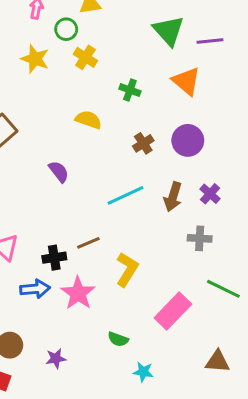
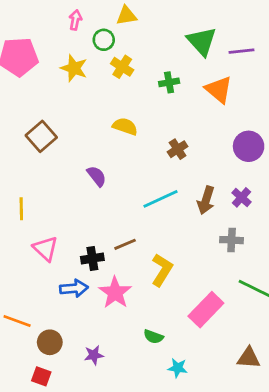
green cross: (130, 90) -> (169, 82), moved, turned -30
purple circle: (188, 140) -> (249, 146), moved

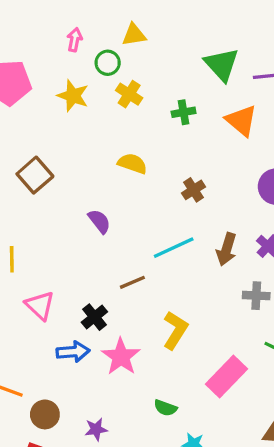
brown line: (125, 244) -> (132, 282), moved
black cross: (92, 258) -> (94, 317), turned -30

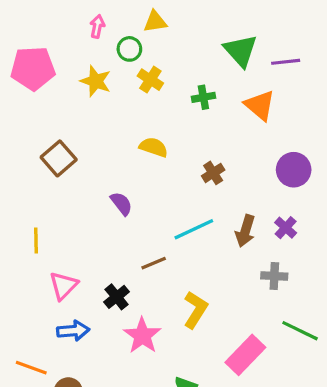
pink triangle: (40, 305) -> (63, 286), turned 32
blue arrow: (73, 352) -> (73, 331), moved

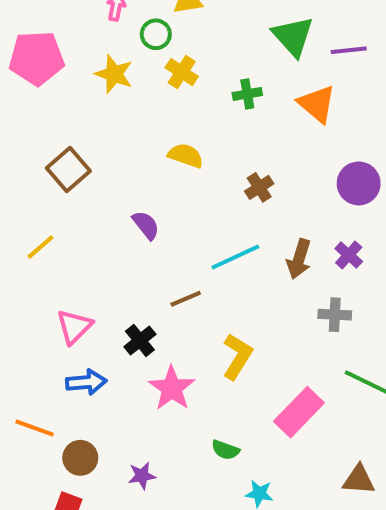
yellow line: (36, 241) -> (40, 247), moved, turned 50

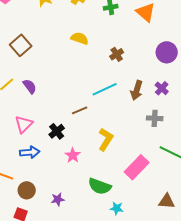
purple semicircle: (146, 225) -> (30, 86), moved
pink star: (172, 388) -> (73, 155), size x0.7
green semicircle: (225, 450) -> (100, 186), size x1.6

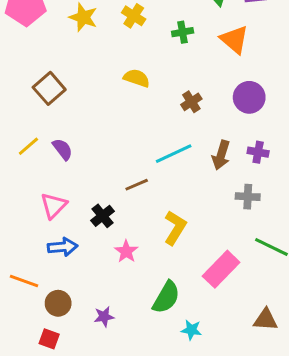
purple circle: (167, 52) -> (249, 97), moved
purple cross: (162, 88) -> (258, 152), turned -32
green semicircle: (100, 186) -> (166, 297), turned -80

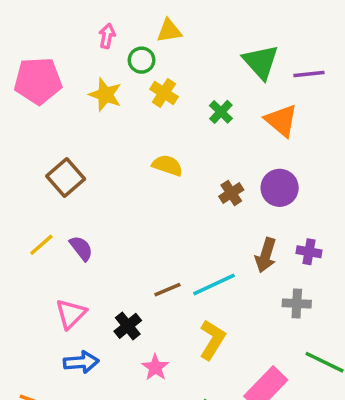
green cross: (183, 32) -> (221, 112), turned -36
purple circle: (249, 97) -> (280, 188), moved
cyan line: (174, 154) -> (214, 284), moved

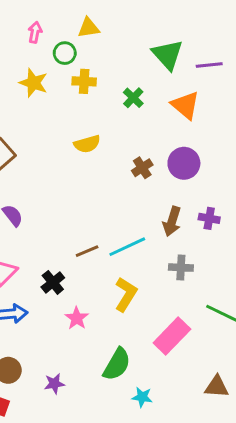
yellow cross: (164, 93) -> (84, 81), turned -30
yellow semicircle: (167, 165) -> (87, 144), turned 145
gray cross: (297, 303) -> (181, 268), moved

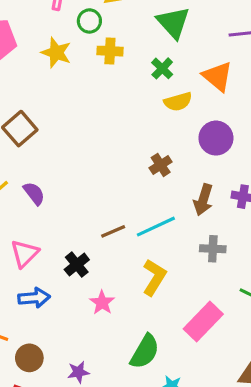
green triangle: (168, 55) -> (173, 23), moved
yellow semicircle: (87, 144) -> (178, 102), moved
brown cross: (142, 168) -> (161, 165), moved

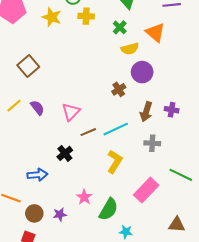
purple circle: (216, 138) -> (142, 72), moved
pink triangle: (25, 253) -> (71, 112), moved
pink star: (102, 303) -> (84, 197), moved
purple star: (78, 372) -> (60, 214), moved

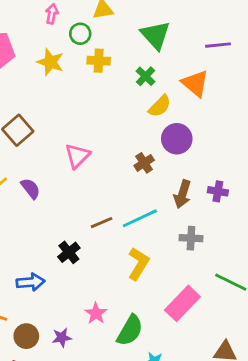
yellow semicircle: (130, 49) -> (160, 106), turned -30
pink triangle: (71, 112) -> (77, 156), moved

